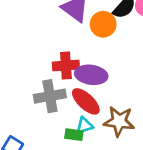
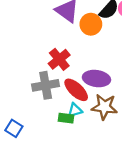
red cross: (66, 65) -> (59, 59), turned -35
purple ellipse: (91, 75) -> (96, 79), moved

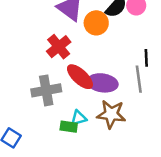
red cross: (59, 59) -> (59, 47), moved
red ellipse: (76, 90) -> (80, 77), moved

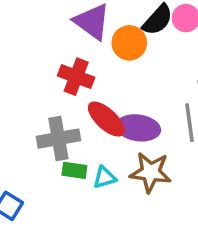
red cross: (59, 47) -> (76, 77), turned -30
green rectangle: (69, 127) -> (74, 170), moved

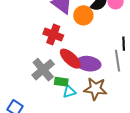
gray cross: (58, 139) -> (43, 70), turned -30
green rectangle: (74, 170) -> (61, 82), moved

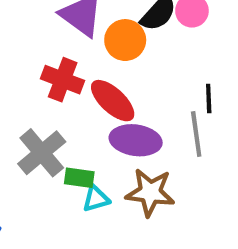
red ellipse: (70, 59) -> (113, 101), moved

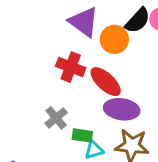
gray cross: (42, 153) -> (56, 118), size x0.7

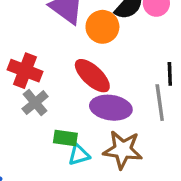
red cross: (71, 67) -> (25, 71), moved
gray cross: (56, 118) -> (35, 103), moved

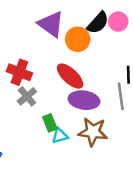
green rectangle: (65, 138) -> (50, 123), turned 60

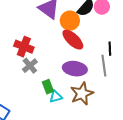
red ellipse: (70, 76) -> (73, 40), moved
brown star: (93, 132) -> (82, 94), turned -30

